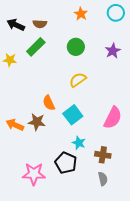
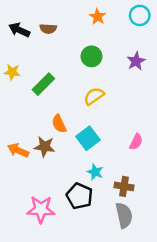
green rectangle: (36, 47) -> (43, 84), moved
pink semicircle: (113, 118) -> (136, 142), size x0.6
gray semicircle: (103, 179) -> (124, 215), size x1.5

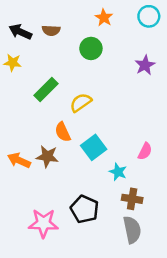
green circle: (92, 56) -> (91, 48), moved
yellow star: (12, 72) -> (13, 63), moved
yellow semicircle: (94, 96) -> (81, 102), moved
cyan star: (95, 172) -> (118, 172), moved

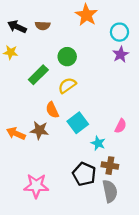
cyan circle: (149, 16) -> (119, 32), moved
orange star: (104, 18) -> (86, 15), size x1.5
green circle: (91, 48) -> (67, 57), moved
black pentagon: (85, 209) -> (84, 174), moved

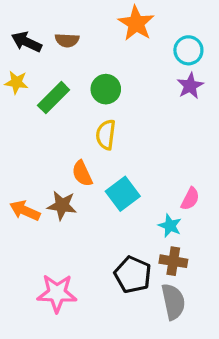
green rectangle: (38, 75) -> (54, 98), moved
yellow semicircle: (67, 85) -> (106, 135), turned -48
cyan star: (98, 143) -> (170, 226), moved

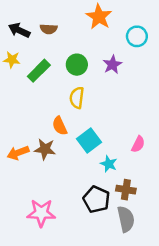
purple star: (190, 86) -> (112, 65), moved
orange arrow: (25, 211) -> (18, 153), turned -45
cyan star: (170, 226) -> (109, 164), moved

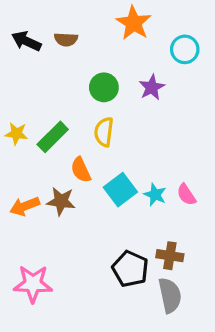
yellow star: (12, 60) -> (16, 134), moved
green rectangle: (39, 71) -> (53, 137), moved
pink semicircle: (138, 144) -> (186, 195), turned 119
cyan star: (109, 164) -> (155, 195), moved
pink star: (41, 213) -> (33, 284), moved

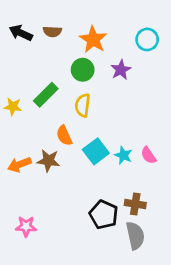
orange star: (134, 23) -> (93, 39), moved
green rectangle: (53, 137) -> (46, 95), moved
pink star: (33, 284) -> (26, 226), size x0.7

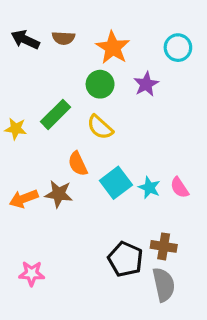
yellow semicircle: (83, 105) -> (100, 127), turned -55

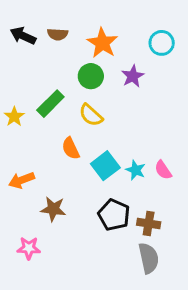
yellow star: (16, 129) -> (14, 117), turned 30
brown star: (59, 194) -> (53, 209), moved
black pentagon: (125, 259) -> (114, 215), moved

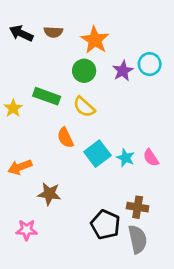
cyan circle: (162, 43) -> (150, 64), moved
green rectangle: (50, 104) -> (47, 96), turned 65
black pentagon: (114, 215) -> (105, 225), moved

